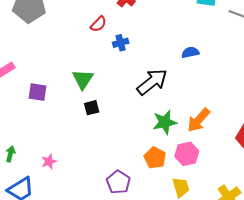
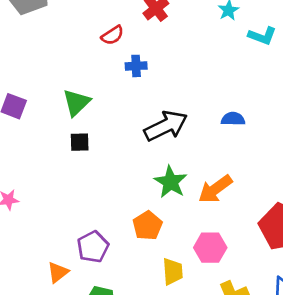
blue semicircle: (190, 52) -> (233, 119), moved
green star: (165, 122) -> (171, 182), turned 30
pink hexagon: (187, 154) -> (210, 248), moved

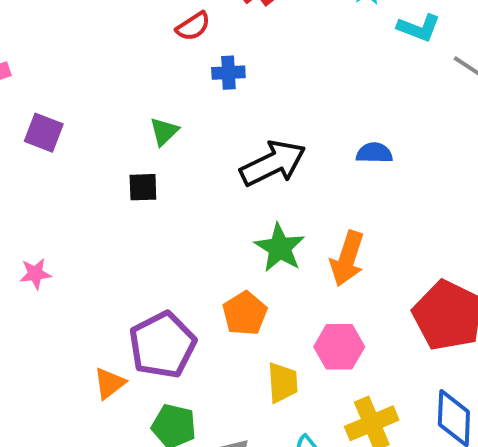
green triangle: (76, 103) -> (164, 132), moved, size x0.7
orange arrow: (215, 189) -> (347, 259), turned -36
purple pentagon: (93, 247) -> (162, 345), size x1.4

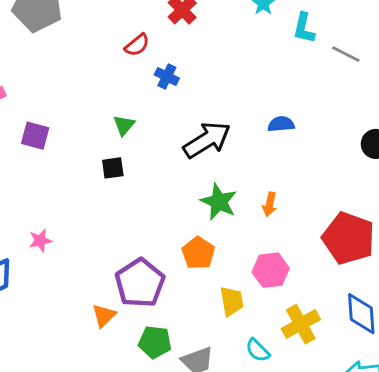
cyan L-shape: (419, 28) -> (304, 28), turned 88
blue cross: (228, 73) -> (167, 76), turned 35
orange arrow: (347, 259) -> (270, 204), size x0.6

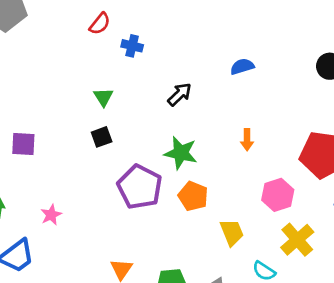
purple square: (35, 136) -> (23, 144), moved
black arrow: (207, 140) -> (180, 94), size x0.6
green star: (219, 202) -> (181, 153), moved
pink hexagon: (271, 270) -> (278, 195), moved
purple pentagon: (140, 283) -> (140, 187), moved

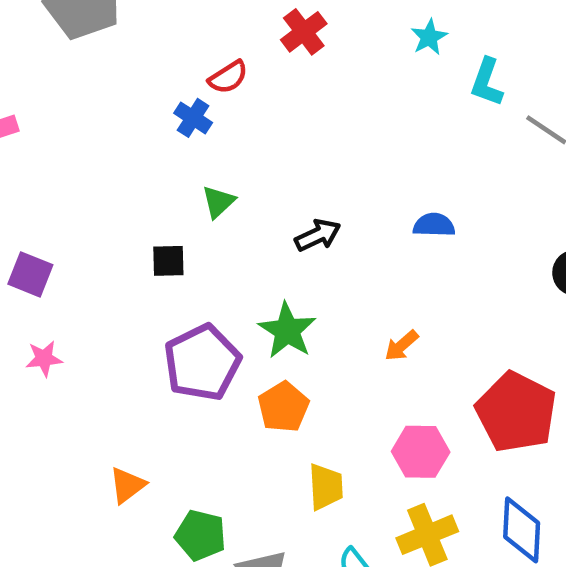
blue cross: (132, 46) -> (193, 118), moved
green triangle: (103, 97) -> (218, 202), moved
orange arrow: (247, 140) -> (402, 346), turned 30
purple square: (23, 144) -> (30, 274), moved

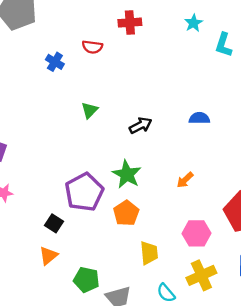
red cross: (304, 32) -> (130, 23), turned 35
red semicircle: (228, 77) -> (92, 47), turned 42
blue cross: (193, 118) -> (55, 62), moved
black square: (168, 261) -> (54, 223), moved, turned 36

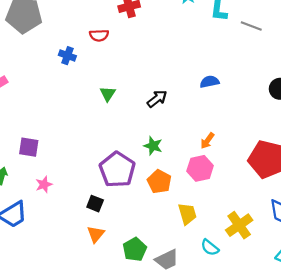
green star: (127, 174) -> (153, 146), size x0.7
pink hexagon: (197, 233) -> (200, 168), moved
green pentagon: (86, 280) -> (135, 249), turned -30

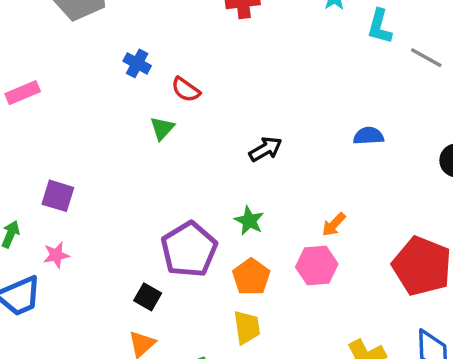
red semicircle: (99, 35) -> (186, 90), moved, turned 30
blue semicircle: (210, 82) -> (369, 136), moved
green triangle: (108, 94) -> (162, 128), moved
pink star: (44, 184) -> (56, 255), moved
yellow trapezoid: (187, 214) -> (247, 327), moved

